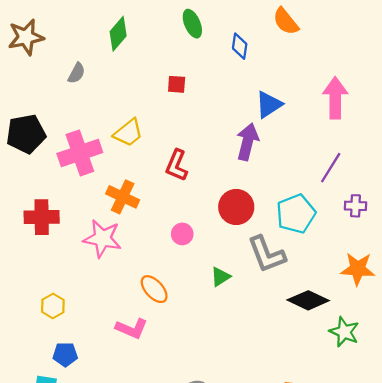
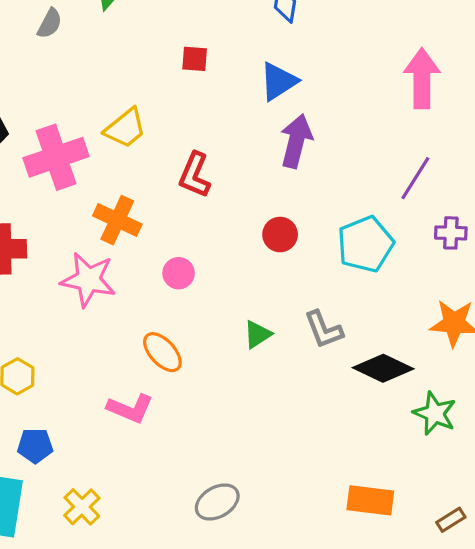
gray semicircle: (76, 73) -> (50, 23), moved
blue triangle: (269, 105) -> (278, 81), moved
red circle: (236, 207) -> (280, 235), size x0.7
pink circle: (182, 234) -> (179, 273), moved
gray L-shape: (267, 254) -> (324, 330), moved, size x0.7

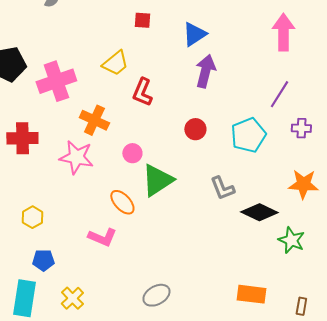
yellow trapezoid: (125, 128) -> (115, 63), moved
green triangle: (257, 334) -> (157, 180), moved, size x1.8
brown rectangle: (451, 520) -> (301, 306), turned -48

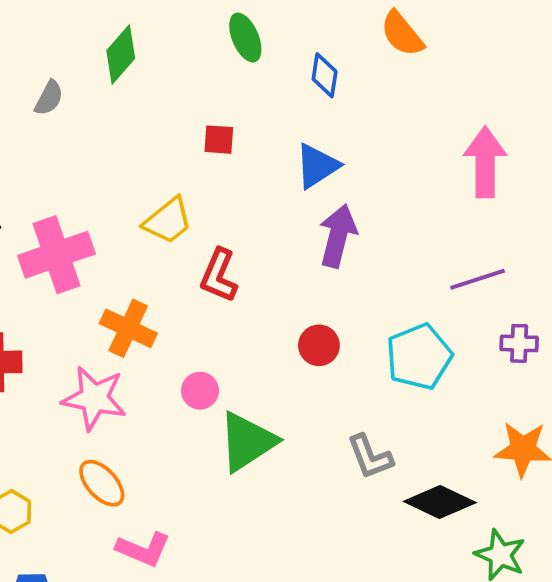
purple line: (279, 94) -> (478, 279), turned 40
orange ellipse: (122, 202) -> (102, 483), moved

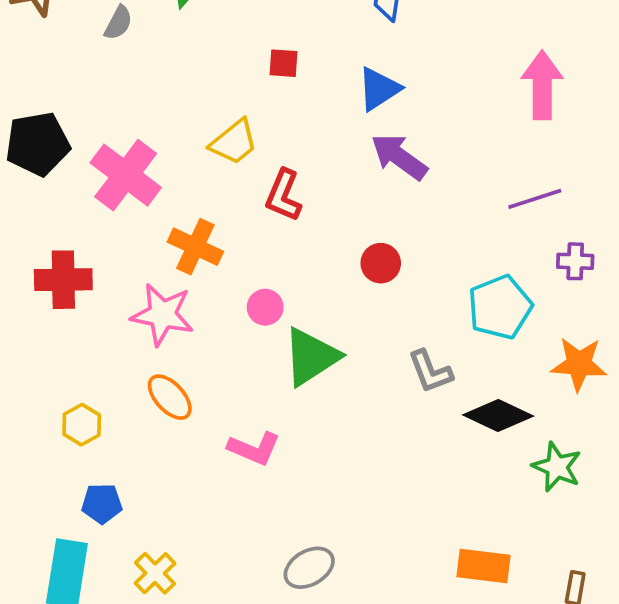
purple arrow: (338, 236) -> (399, 157), turned -68
pink cross: (56, 255) -> (126, 175), turned -34
cyan pentagon: (419, 357) -> (500, 307), moved
pink L-shape: (143, 549) -> (254, 448), moved

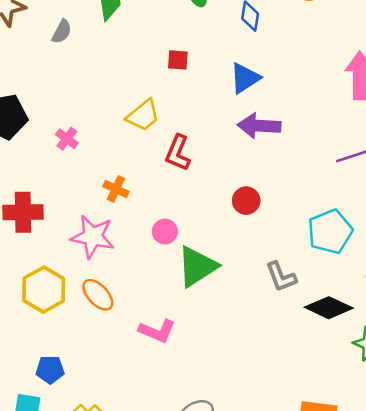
purple arrow: (399, 157) -> (259, 126), turned -33
pink cross: (126, 175) -> (67, 139), size x0.5
orange cross: (195, 247) -> (116, 189), size x0.7
yellow hexagon: (82, 425) -> (44, 290), moved, size x1.6

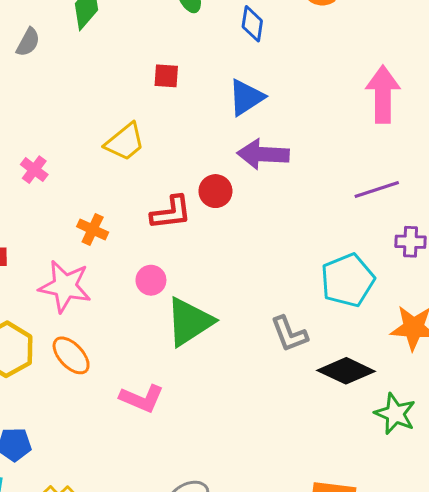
red L-shape: (178, 153) -> (171, 213), moved, turned -120
red circle: (246, 201) -> (215, 191), moved

